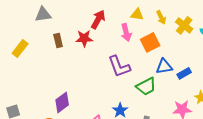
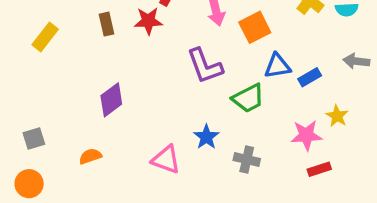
purple diamond: (62, 102) -> (111, 100), moved

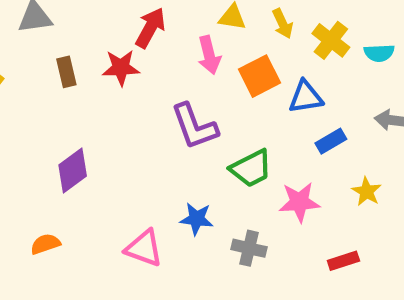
blue triangle: (277, 66) -> (306, 97), moved
pink star: (306, 135) -> (299, 202), moved
blue star: (206, 137) -> (197, 219), turned -30

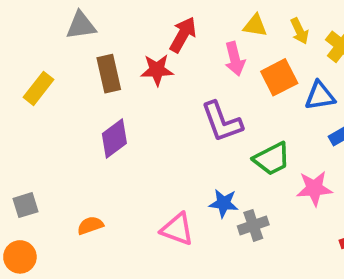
brown rectangle: (66, 72) -> (109, 74), size x1.4
purple diamond: (73, 171) -> (114, 138), moved
gray cross: (249, 248) -> (253, 225), moved, turned -32

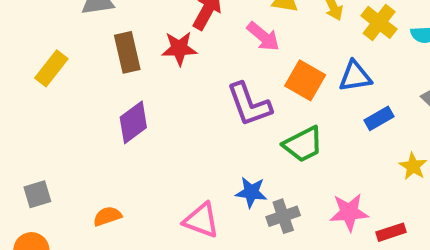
pink arrow: (235, 59) -> (263, 36), turned -36
orange square: (279, 77) -> (305, 80), moved, turned -33
pink star: (314, 188) -> (349, 212), moved

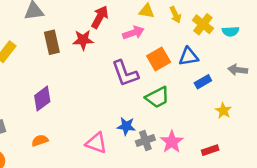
pink arrow: (263, 36) -> (133, 33), turned -60
orange square: (305, 80) -> (159, 59), turned 30
purple diamond: (133, 122) -> (42, 99), moved
pink star: (349, 212) -> (172, 142), moved, turned -30

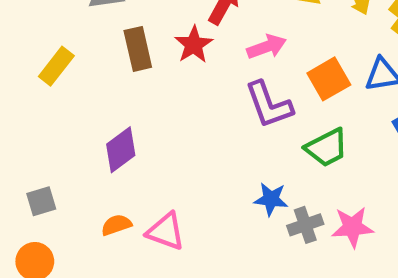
pink arrow: (133, 33) -> (267, 47), moved
red star: (83, 40) -> (194, 45), turned -30
pink star: (172, 142) -> (352, 227), turned 30
pink triangle: (96, 143) -> (166, 231), moved

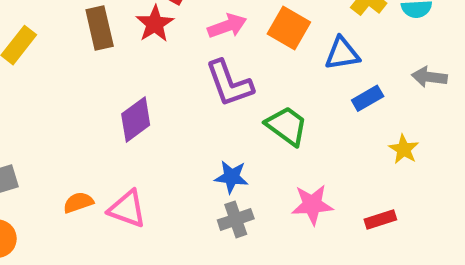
orange square: (329, 79) -> (289, 28), moved, turned -30
green trapezoid: (327, 148) -> (287, 126), turned -117
purple diamond: (121, 150) -> (136, 120), moved
gray cross: (305, 225) -> (236, 219), moved

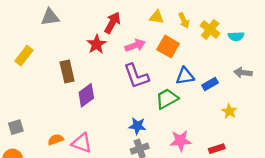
brown rectangle: (100, 28) -> (67, 71), moved
blue triangle: (342, 54) -> (185, 76), moved
green trapezoid: (287, 126) -> (167, 99), turned -65

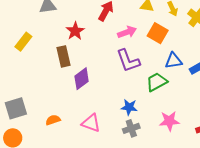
red star: (97, 44) -> (75, 31), moved
gray square: (16, 127) -> (16, 108), size x1.5
pink triangle: (82, 143) -> (91, 123), moved

